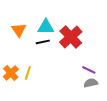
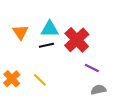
purple line: (89, 70) -> (92, 68), moved
yellow line: (28, 73) -> (40, 80), moved, turned -64

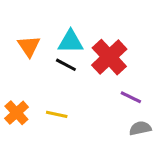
black line: (46, 45) -> (66, 65), turned 40
yellow line: (40, 80) -> (57, 114), turned -32

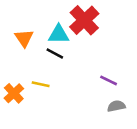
red cross: (109, 57) -> (84, 20), moved
yellow line: (57, 114) -> (41, 84), moved

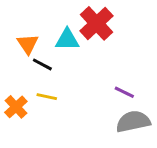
black line: (55, 54) -> (42, 64), moved
gray semicircle: (116, 106) -> (133, 122), size x1.6

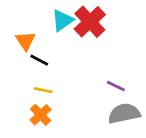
cyan triangle: (67, 40) -> (62, 20), moved, turned -35
orange cross: (16, 107) -> (41, 115), moved

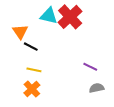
cyan triangle: (62, 20) -> (49, 16), turned 48
gray semicircle: (124, 113) -> (97, 88), size x0.6

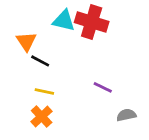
red cross: (70, 17) -> (92, 22), turned -30
purple line: (90, 67) -> (103, 87), moved

